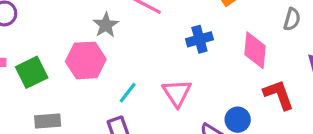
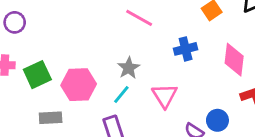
gray star: (106, 25) -> (129, 68), moved
pink hexagon: (86, 60) -> (79, 85), moved

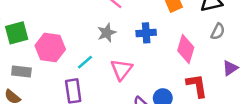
gray star: (129, 68) -> (107, 33), moved

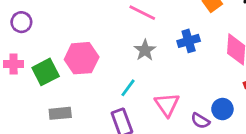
pink hexagon: (50, 47) -> (82, 58), moved
pink triangle: (122, 69) -> (167, 105), moved

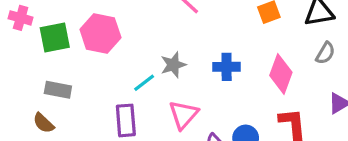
blue cross: (189, 41) -> (227, 67), moved
gray star: (145, 50) -> (173, 65), moved

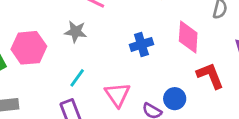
gray star: (173, 65) -> (76, 32), moved, turned -30

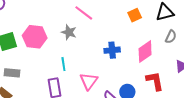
pink diamond: (188, 37) -> (145, 52), turned 40
cyan line: (77, 78) -> (63, 64), turned -56

